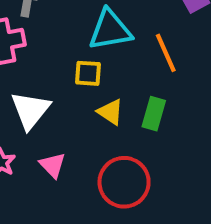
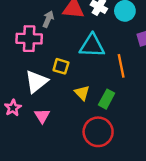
yellow square: (88, 73) -> (61, 66), moved
red circle: (124, 182) -> (98, 132), moved

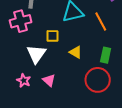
green rectangle: (107, 99) -> (106, 55), moved

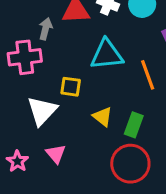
green rectangle: (106, 55) -> (134, 125), moved
pink star: (24, 81) -> (17, 161), moved

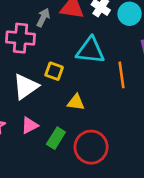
yellow triangle: (103, 117) -> (76, 102), turned -42
green rectangle: (134, 125) -> (56, 138), moved
pink triangle: (56, 154) -> (30, 125), turned 30

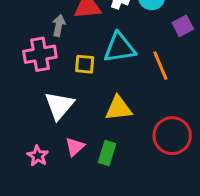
yellow square: (54, 71) -> (85, 64), moved
yellow triangle: (76, 102) -> (118, 108), size x1.4
red circle: (91, 147) -> (172, 136), moved

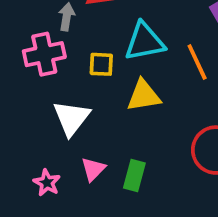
yellow triangle: (118, 108) -> (144, 96), moved

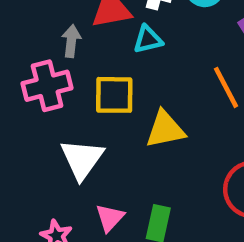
cyan triangle: (145, 42) -> (148, 40), moved, size x0.6
yellow square: (101, 64) -> (114, 95), size x1.4

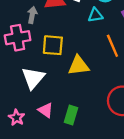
cyan triangle: (148, 40) -> (95, 15), moved
pink triangle: (110, 218) -> (46, 110), turned -42

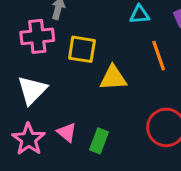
white triangle: (33, 78) -> (32, 90), moved
pink star: (17, 118) -> (28, 139), size x1.5

